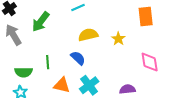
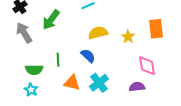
orange rectangle: (146, 17) -> (156, 29), moved
pink diamond: (150, 62) -> (147, 66), moved

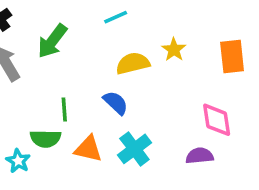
yellow star: (128, 37) -> (174, 50), moved
green semicircle: (34, 70) -> (45, 139), moved

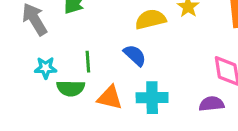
cyan cross: (134, 149) -> (152, 98), turned 36
cyan star: (18, 161) -> (46, 68), moved, turned -30

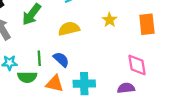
yellow semicircle: (150, 19) -> (69, 29), moved
blue semicircle: (135, 55) -> (61, 59), moved

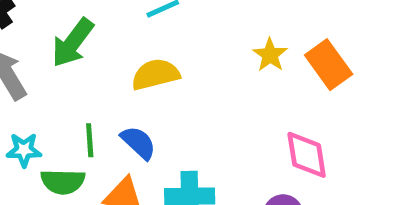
yellow star: (110, 20) -> (270, 55), moved
orange rectangle: (147, 24) -> (329, 65), turned -30

